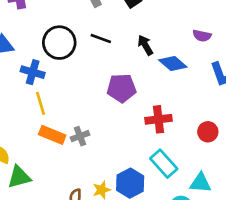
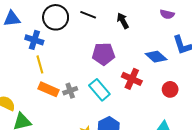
blue diamond: (173, 64) -> (156, 57), moved
red cross: (158, 119) -> (132, 79), turned 30
cyan rectangle: (164, 164) -> (99, 90), moved

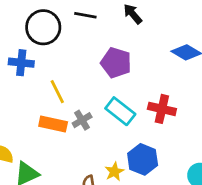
purple pentagon: (103, 54) -> (116, 63), turned 30
yellow line: (40, 64) -> (57, 92), moved
red cross: (132, 79) -> (162, 109), moved

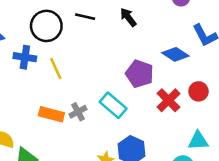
purple pentagon: (116, 63) -> (140, 74), moved
yellow line: (57, 92) -> (56, 69), moved
red cross: (162, 109) -> (169, 100), moved, turned 30

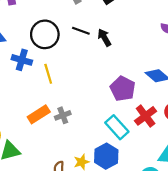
black arrow: (128, 17) -> (104, 37), moved
cyan rectangle: (113, 105) -> (117, 127), moved
orange rectangle: (51, 114) -> (39, 114), turned -55

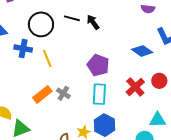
purple pentagon: (123, 89) -> (98, 65), moved
gray cross: (63, 115) -> (63, 93), turned -32
cyan rectangle: (117, 127) -> (99, 94), moved, turned 50

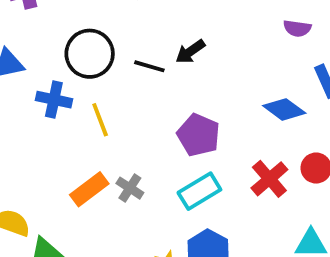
black line: (72, 18) -> (149, 66), moved
black arrow: (93, 22) -> (190, 52), turned -91
cyan rectangle: (99, 94) -> (199, 191), turned 55

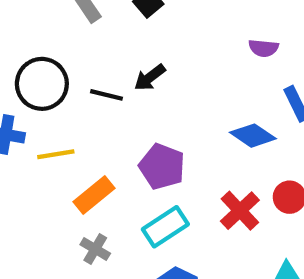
yellow line: (100, 120) -> (56, 154), turned -76
gray cross: (130, 188) -> (95, 249), moved
orange rectangle: (89, 189) -> (94, 195), moved

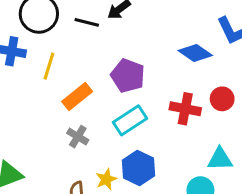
yellow line: (56, 154) -> (49, 66), turned -64
red cross: (240, 211) -> (185, 109), turned -36

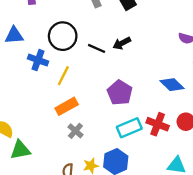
orange rectangle: (77, 97) -> (67, 106), moved
cyan rectangle: (130, 120) -> (129, 128), moved

